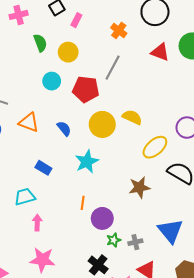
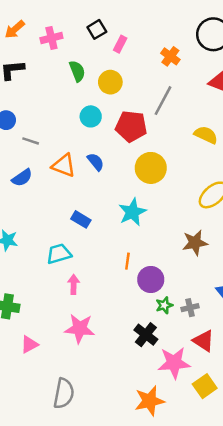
yellow semicircle: (132, 117) -> (206, 135), moved
blue semicircle: (64, 129) -> (96, 162), moved

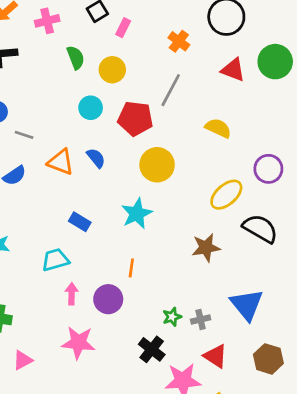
purple circle: (151, 279) -> (108, 299), moved

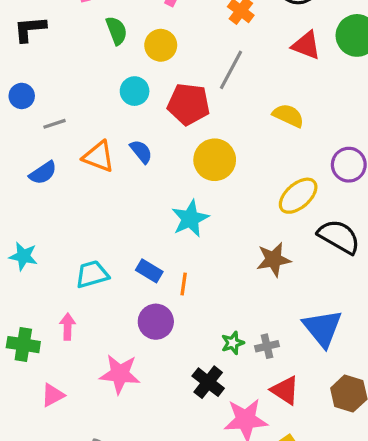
gray line: (24, 135) -> (54, 124), turned -36
blue rectangle: (80, 222) -> (149, 271), moved
pink arrow: (72, 294) -> (68, 327), moved

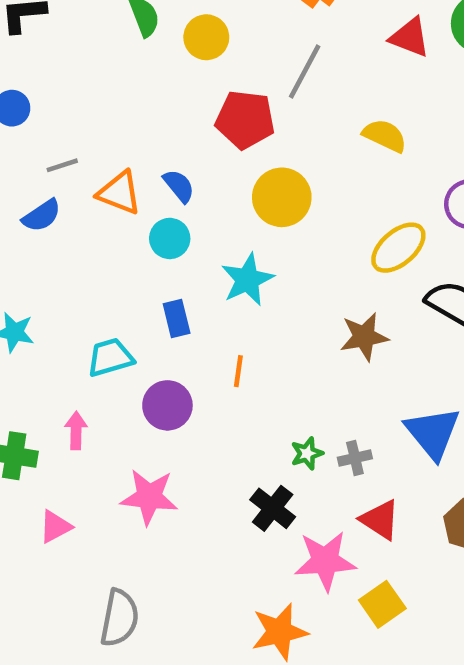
cyan circle: (135, 91) -> (170, 238), moved
gray line: (54, 124) -> (62, 165), moved
blue rectangle: (149, 271) -> (177, 319), moved, turned 45
purple circle: (156, 322) -> (167, 405), moved

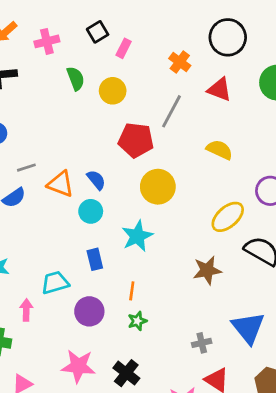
red triangle: (410, 37) -> (219, 89), moved
pink arrow: (76, 431) -> (26, 310), moved
green star: (307, 453) -> (137, 321), moved
black cross: (273, 508) -> (126, 373), moved

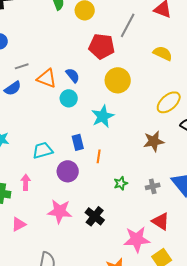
blue rectangle: (95, 259) -> (78, 142), moved
pink arrow: (26, 310) -> (26, 182), moved
green star: (137, 321) -> (121, 183), moved
gray cross: (202, 343) -> (153, 186), moved

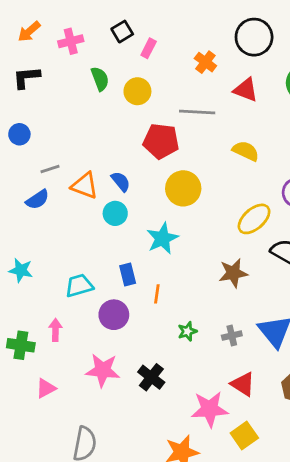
gray line: (128, 25) -> (197, 112), turned 65

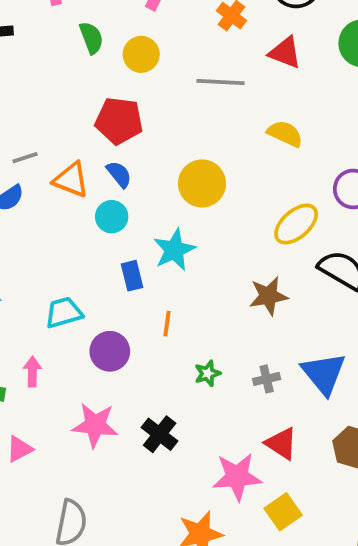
red pentagon: (161, 141) -> (119, 121), moved
blue rectangle: (128, 274) -> (132, 276), moved

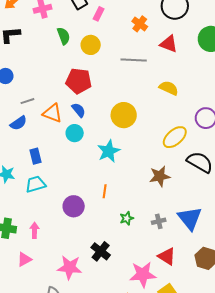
blue rectangle: (132, 276) -> (35, 156), moved
cyan trapezoid: (64, 313) -> (35, 184), moved
pink arrow: (32, 372) -> (34, 230), moved
pink star: (95, 425) -> (70, 267), moved

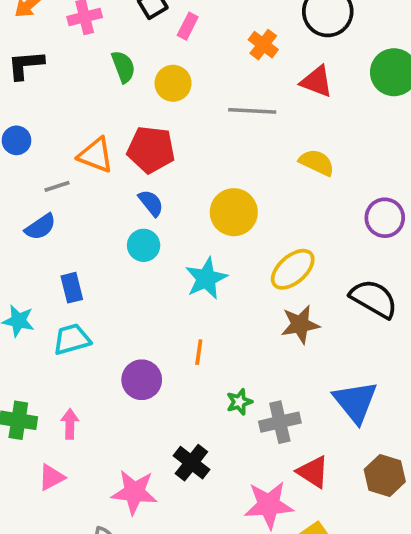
orange triangle: (53, 113) -> (96, 155), moved
yellow ellipse: (175, 137) -> (293, 269), moved
gray cross: (159, 221) -> (280, 422), moved, size x1.5

